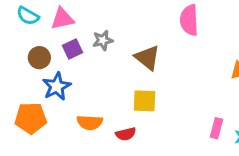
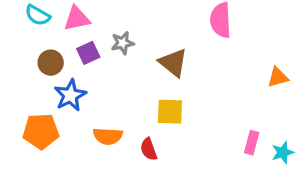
red semicircle: (126, 134) -> (149, 149), turned 84

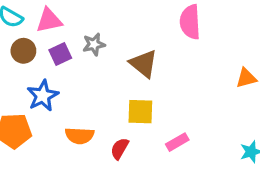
brown circle: (51, 63) -> (23, 51), moved
pink rectangle: (252, 143) -> (177, 142), moved, turned 45
red semicircle: (149, 149) -> (120, 149), turned 50

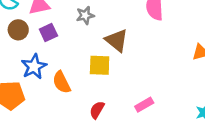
gray star: (94, 44) -> (85, 15), moved
yellow square: (140, 112) -> (100, 65), moved
orange semicircle: (80, 136) -> (62, 82), moved, turned 60

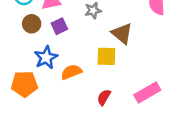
orange semicircle: (62, 82) -> (71, 72), turned 95
pink rectangle: (144, 105) -> (147, 92), size x1.5

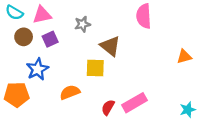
orange semicircle: (71, 72) -> (70, 92), moved
red semicircle: (104, 97) -> (108, 107), moved

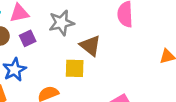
gray star: (83, 24) -> (61, 23), size x1.5

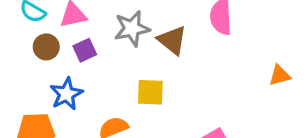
brown triangle: (90, 46) -> (172, 40), moved

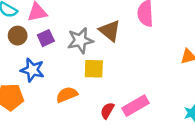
gray star: (132, 28) -> (80, 40), moved
blue star: (66, 94) -> (32, 70), turned -30

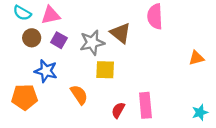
purple square: (46, 38) -> (59, 40), turned -35
orange semicircle: (67, 95) -> (79, 95), turned 78
pink rectangle: (136, 106) -> (145, 105), turned -65

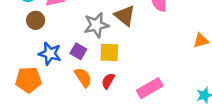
purple square: (59, 40) -> (78, 51), moved
pink rectangle: (145, 105) -> (150, 88), turned 65
red semicircle: (118, 110) -> (108, 81), moved

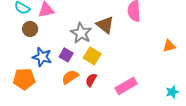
gray star: (96, 25) -> (81, 33), turned -30
yellow square: (109, 52) -> (92, 56), turned 30
orange semicircle: (83, 77) -> (70, 77), turned -90

